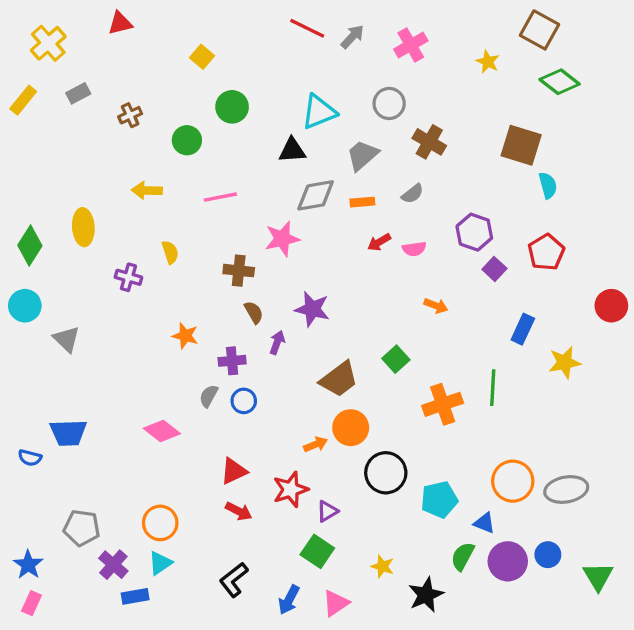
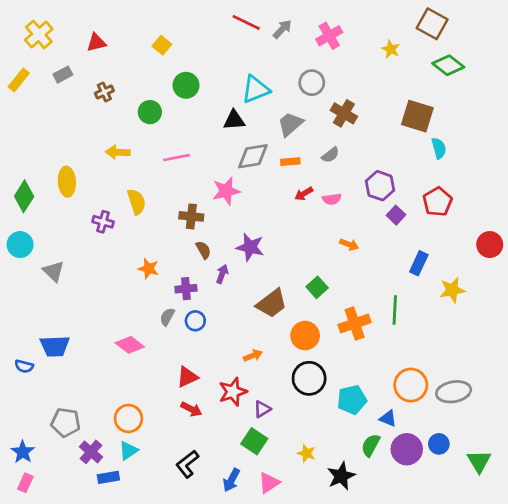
red triangle: (120, 23) -> (96, 42), moved
yellow semicircle: (170, 252) -> (136, 202), size x1.4
orange circle: (351, 428) -> (305, 336), moved

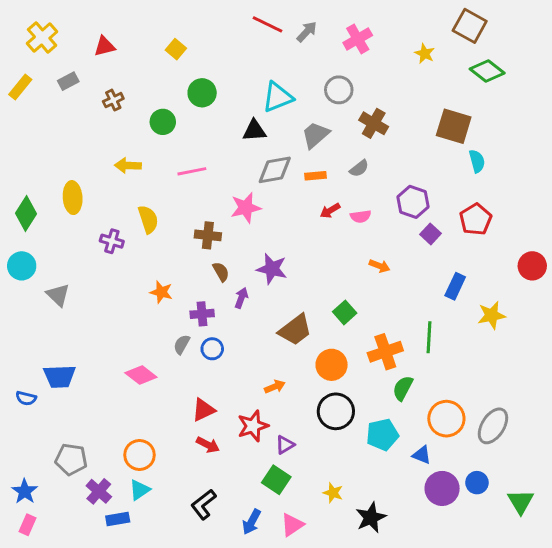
gray ellipse: (454, 392) -> (493, 426), turned -48
green semicircle: (371, 445) -> (403, 388), moved

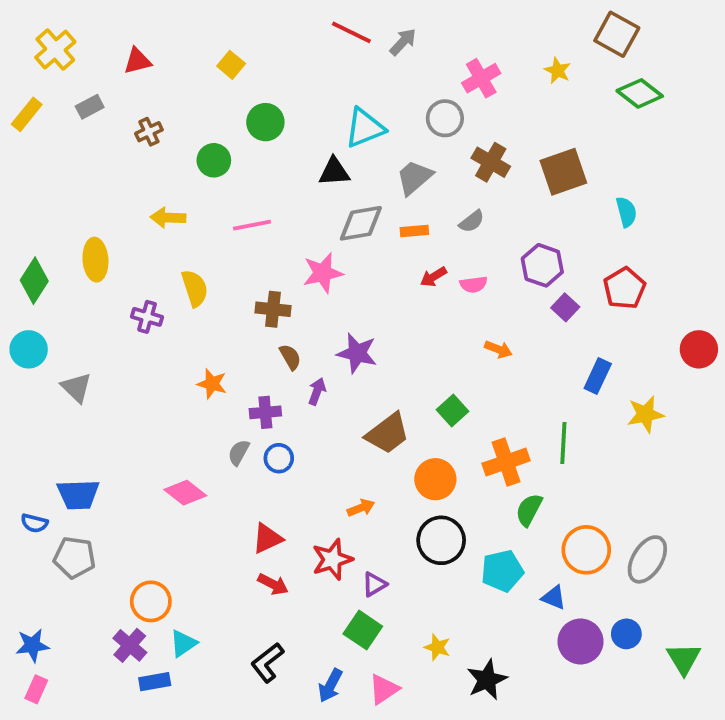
pink cross: (358, 39) -> (481, 78), moved
brown square: (454, 126) -> (563, 172), moved, turned -36
orange circle: (140, 455) -> (151, 601), moved
gray pentagon: (71, 459) -> (74, 558), moved
blue star: (25, 491) -> (32, 645), turned 30

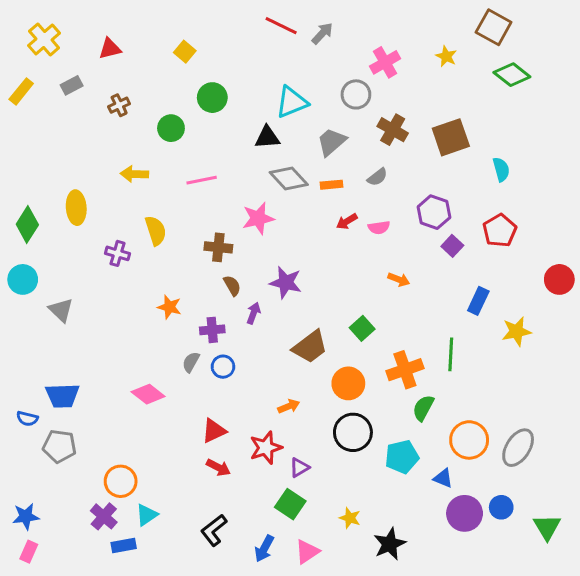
gray diamond: (361, 223) -> (289, 179), turned 57

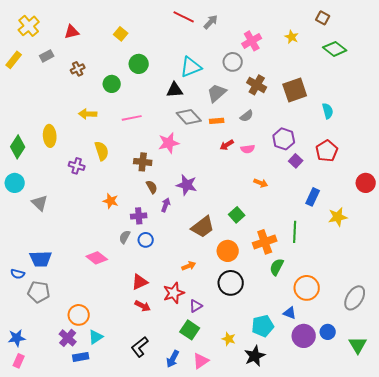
brown square: (494, 27) -> (323, 18), size x0.6
gray ellipse: (518, 448) -> (355, 298), moved
cyan pentagon: (402, 457) -> (263, 326), moved

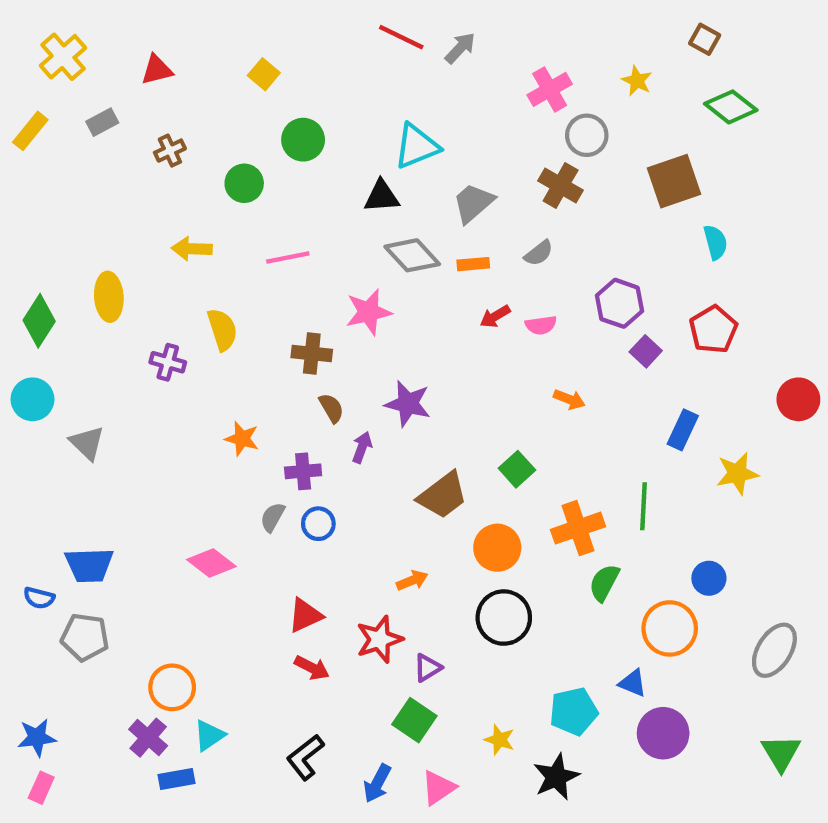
gray circle: (233, 62) -> (587, 135), moved
brown square: (295, 90) -> (674, 181), moved
blue circle: (328, 332) -> (709, 578), moved

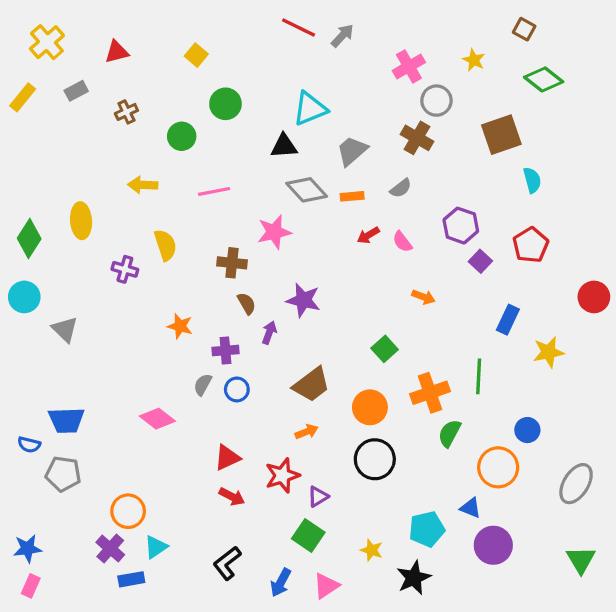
pink semicircle: (541, 325) -> (402, 242), turned 60
brown trapezoid: (443, 495) -> (312, 385), moved

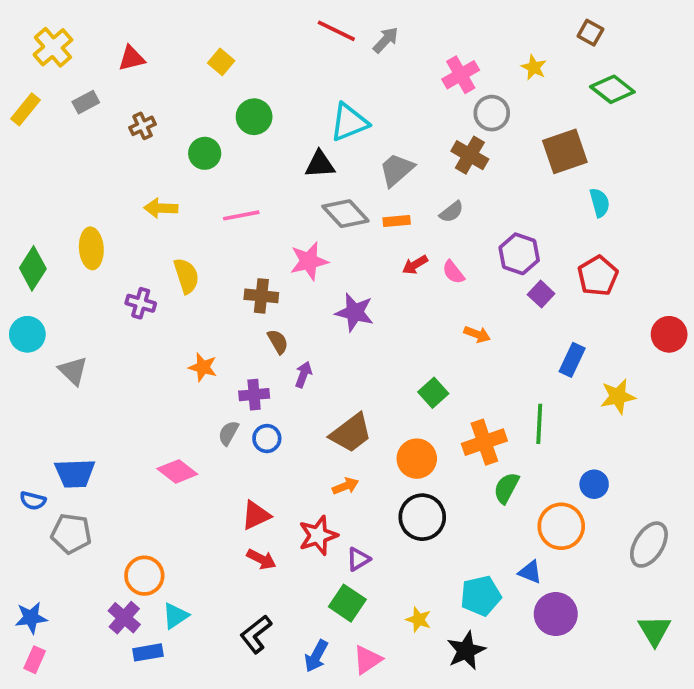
purple star: (303, 300) -> (355, 312), moved

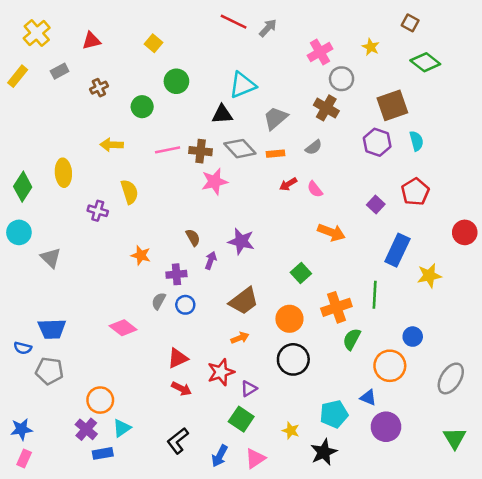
purple hexagon: (519, 254) -> (377, 142), moved
brown cross: (261, 296) -> (201, 151), moved
purple star: (355, 312) -> (241, 241), moved
orange arrow: (477, 334) -> (331, 232), size x1.5
blue rectangle: (572, 360) -> (397, 250), size x1.4

